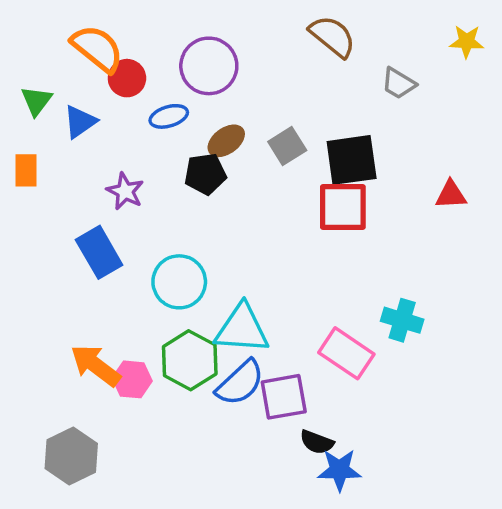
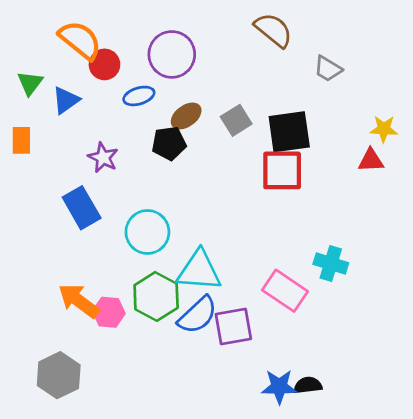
yellow star: (467, 42) -> (384, 129), moved
black semicircle: (317, 442) -> (308, 385), moved, turned 152

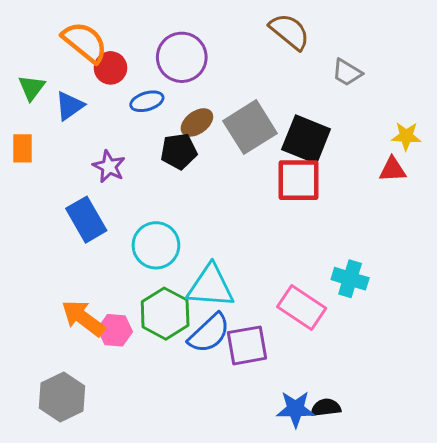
gray square: (236, 120) -> (250, 127), size x1.6
black square: (289, 132) -> (306, 139), turned 30

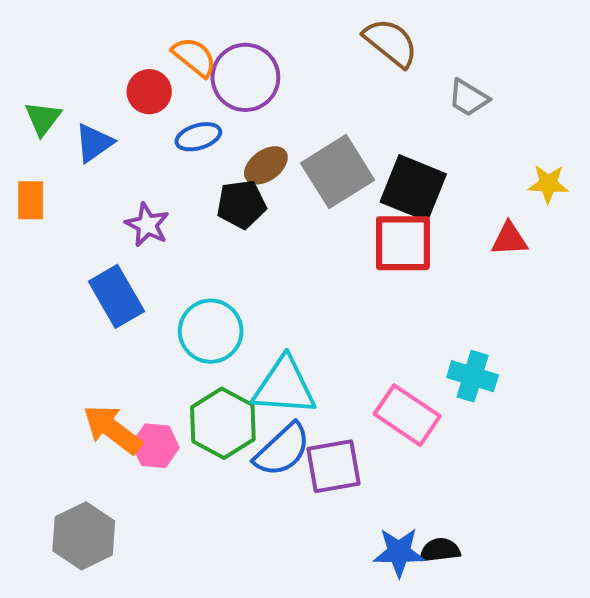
orange semicircle: (85, 42) -> (194, 57), moved, size x0.7
red triangle: (393, 169) -> (509, 239), moved

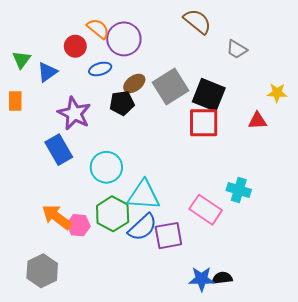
purple star: (147, 225) -> (74, 113), size x1.5

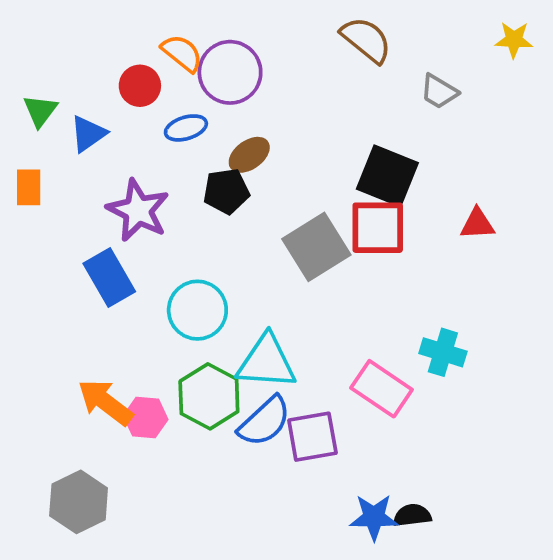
gray square: (170, 87) -> (316, 247), moved
yellow star: (277, 93) -> (514, 40), moved

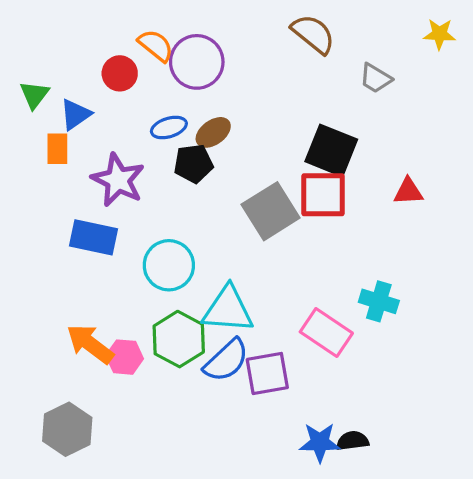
blue ellipse: (186, 128) -> (169, 128), moved
orange rectangle: (29, 187) -> (57, 149), moved
blue rectangle: (109, 278) -> (93, 237), turned -48

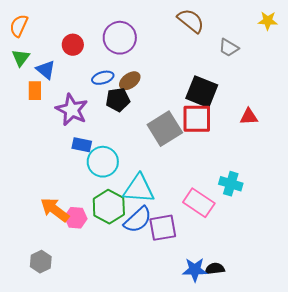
orange semicircle: (156, 46) -> (19, 26), moved, turned -105
blue triangle: (75, 114) -> (46, 70), turned -45
blue rectangle: (93, 237) -> (82, 145), moved, size x0.7
gray hexagon: (67, 429) -> (41, 262), size x0.7

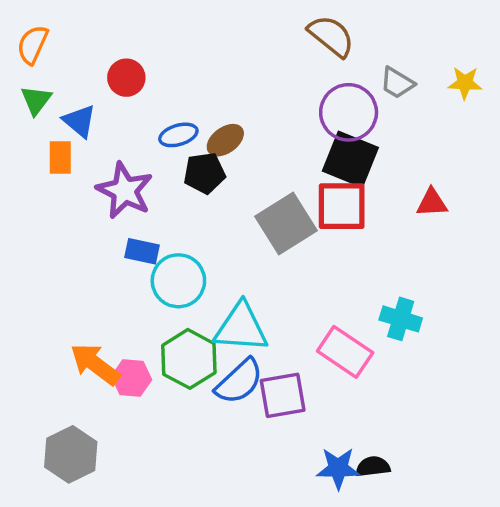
yellow star: (268, 21) -> (465, 83), moved
purple circle: (120, 38) -> (349, 112), moved
gray hexagon: (41, 262) -> (71, 454), size x1.4

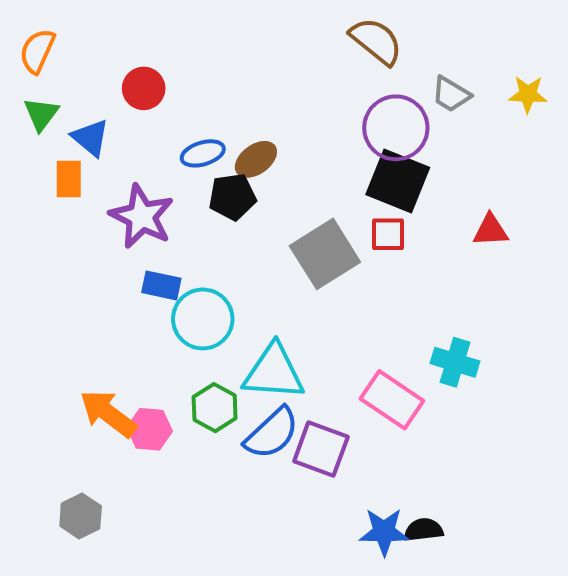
red square: (342, 206) -> (388, 234), size x0.6
green hexagon: (189, 359) -> (215, 408), size x0.7
purple square: (283, 395) -> (321, 449), turned 30
gray hexagon: (71, 454) -> (81, 516), size x0.7

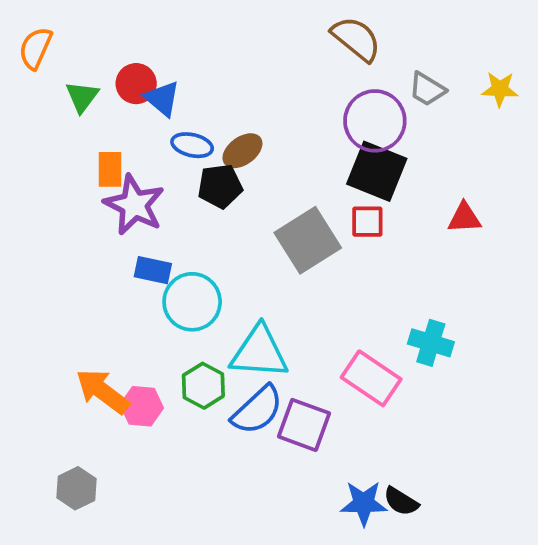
green triangle: (41, 114) -> (82, 97), moved
blue triangle: (90, 138) -> (162, 99), moved
blue ellipse: (203, 153) -> (192, 145), turned 30
orange rectangle: (69, 179) -> (110, 169), moved
black semicircle: (423, 530) -> (401, 501), turned -141

